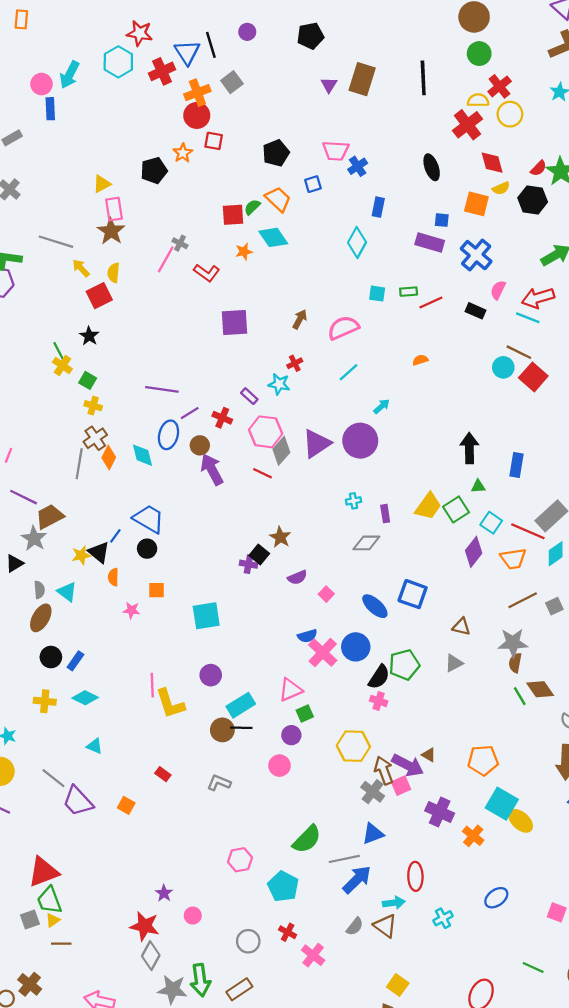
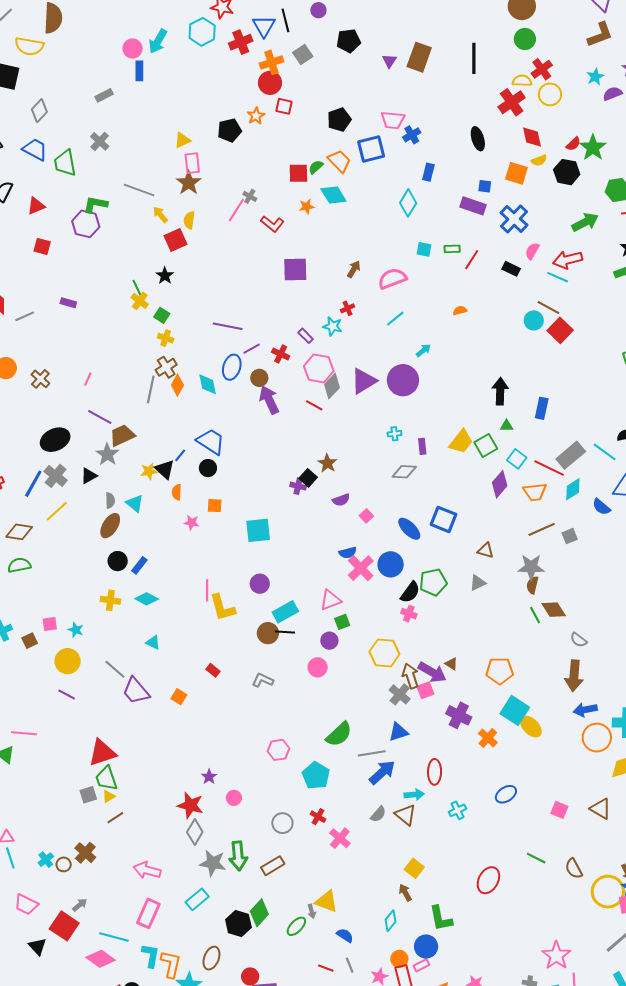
black pentagon: (310, 36) -> (349, 41), moved
blue square: (313, 184) -> (371, 149), size x1.8
red line: (431, 303) -> (472, 260), turned -35
brown line: (61, 944) -> (115, 818), turned -36

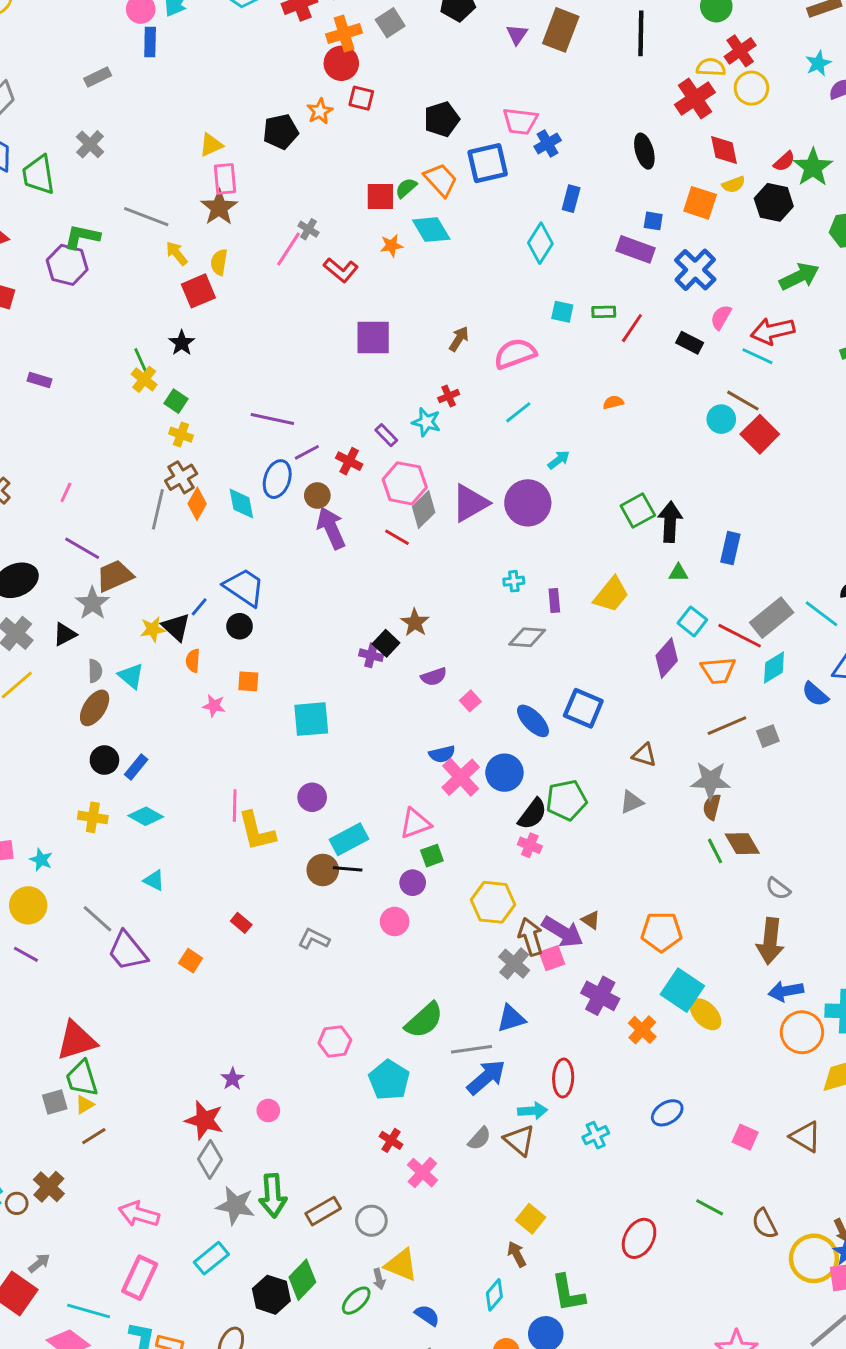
green square: (486, 446) -> (638, 511), moved
gray circle: (282, 823) -> (371, 1221), moved

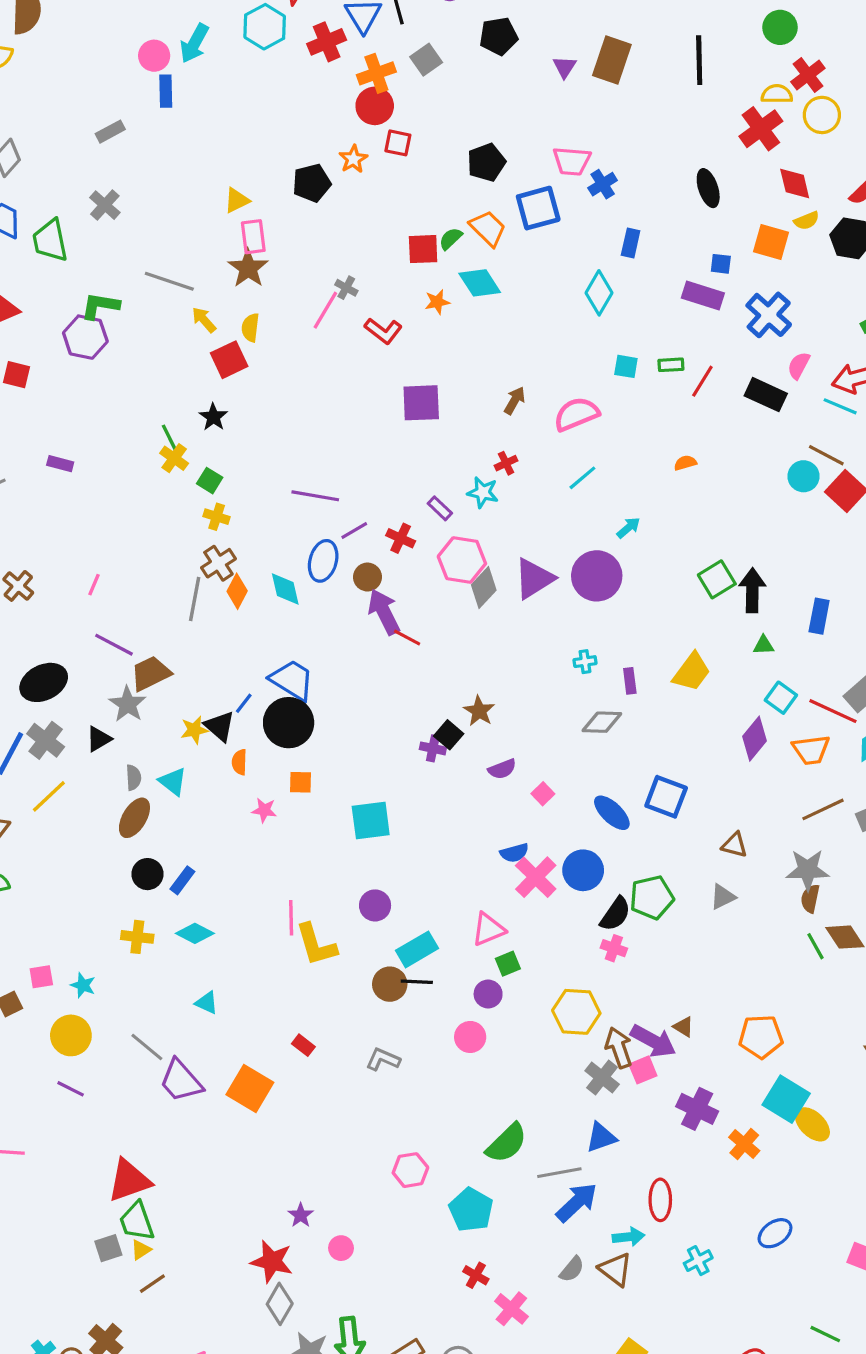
black rectangle: (690, 343) -> (766, 395), size x1.4
red line: (397, 537) -> (407, 637), moved
black circle: (240, 626) -> (289, 723), size x1.8
orange square: (191, 961) -> (250, 1089), size x1.8

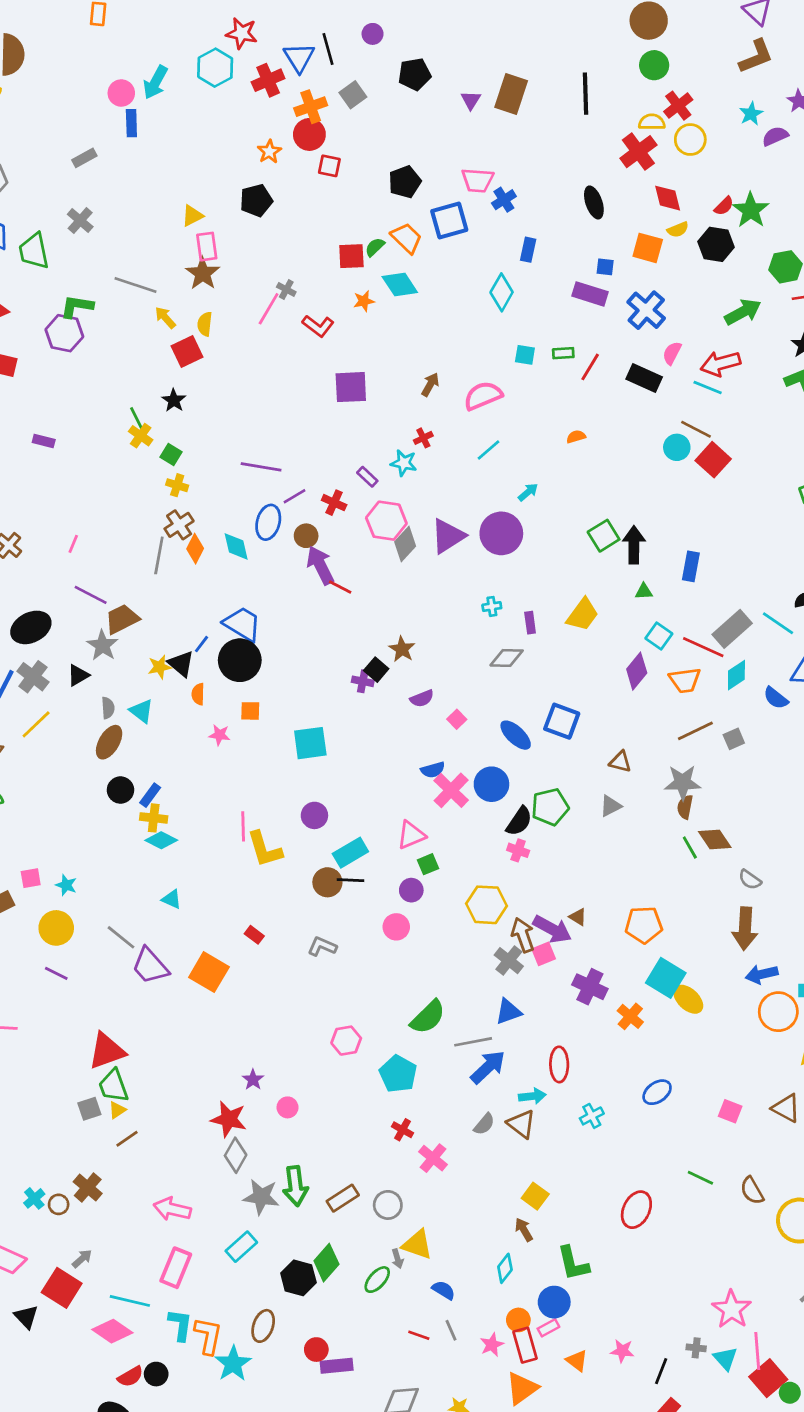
orange star: (353, 159) -> (269, 152), moved
yellow cross: (137, 937) -> (154, 818), moved

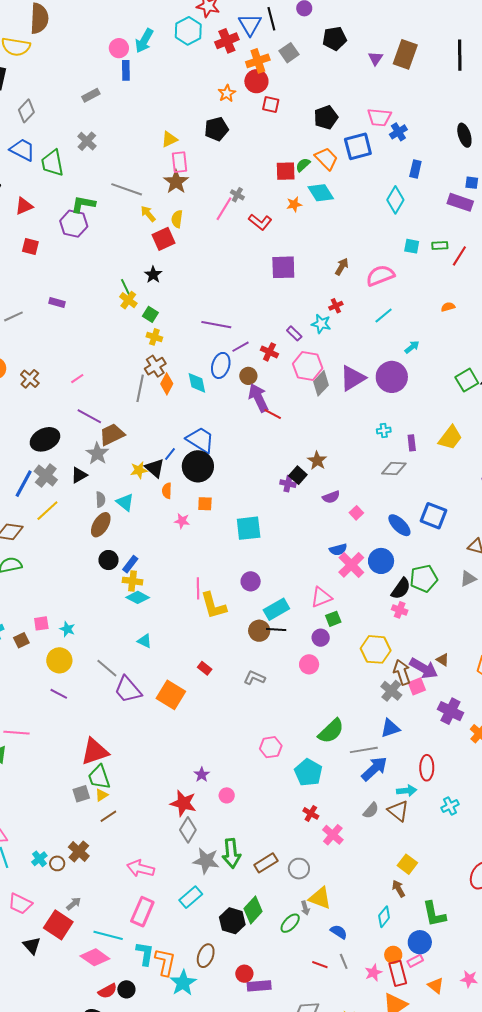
pink line: (73, 544) -> (77, 379), turned 32

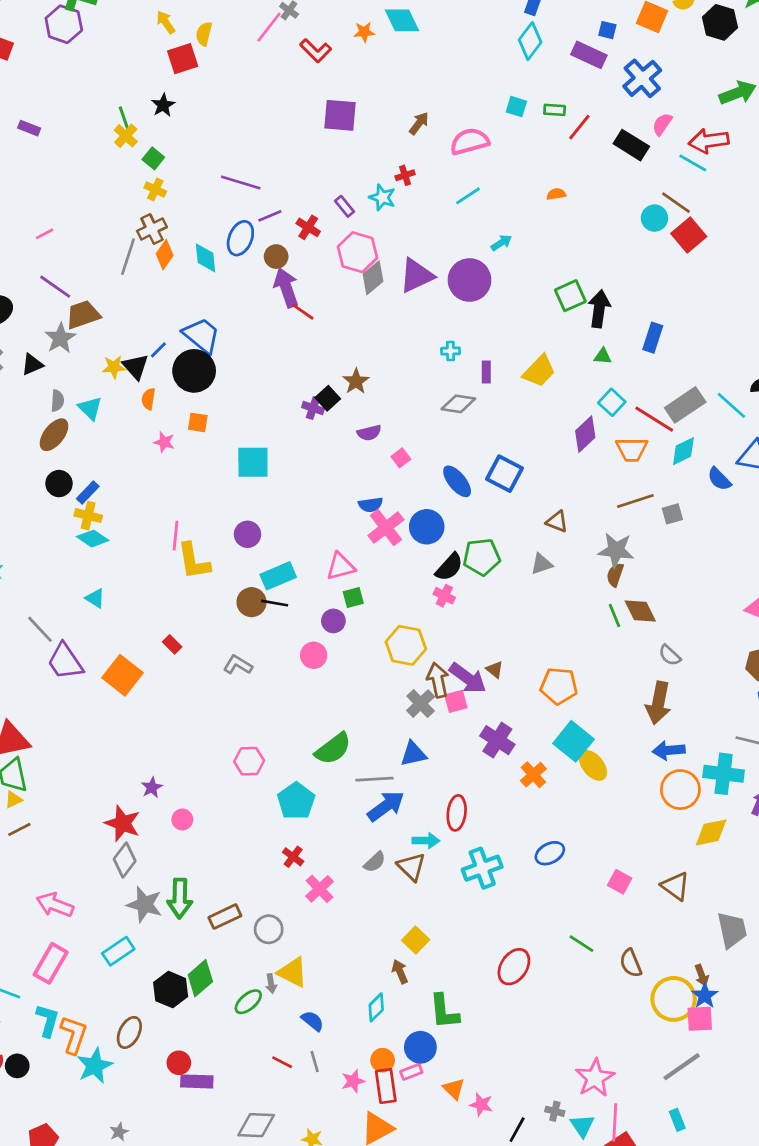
cyan diamond: (395, 200) -> (530, 41), moved
cyan cross: (450, 806) -> (482, 868), size x1.6
orange triangle: (436, 985) -> (454, 1089), moved

